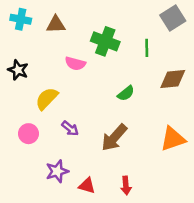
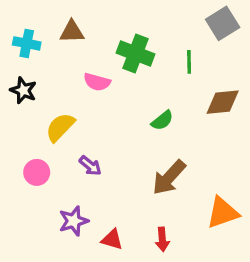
cyan cross: (21, 19) -> (27, 43), moved
brown arrow: (114, 138) -> (169, 177), moved
orange triangle: (173, 139) -> (223, 213), moved

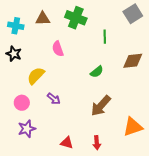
green cross: (136, 54) -> (76, 18), moved
green line: (189, 62) -> (105, 37), moved
pink semicircle: (97, 82) -> (58, 49), turned 56
purple star: (74, 221) -> (27, 129), moved

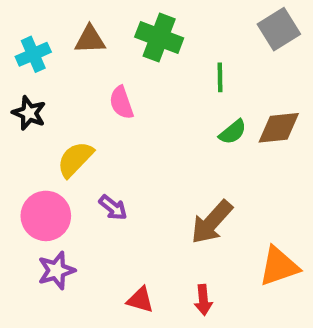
cyan cross: (16, 26) -> (33, 54), turned -35
green semicircle: (97, 72) -> (233, 132), moved
pink circle: (22, 103) -> (46, 216), size x1.5

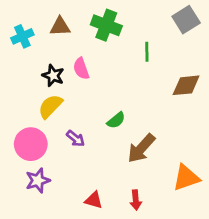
black star: (29, 113) -> (53, 76), moved
green semicircle: (233, 132) -> (116, 120), moved

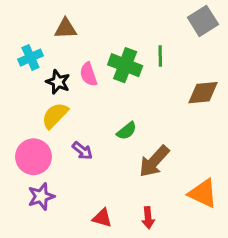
green cross: (106, 25) -> (125, 65), moved
cyan cross: (22, 36) -> (30, 58), moved
orange triangle: (186, 178) -> (203, 193), turned 44

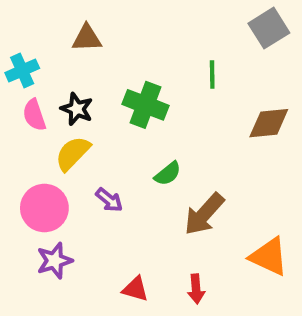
cyan cross: (30, 58) -> (22, 71), moved
green cross: (125, 65) -> (145, 105), moved
pink semicircle: (88, 74) -> (34, 115), moved

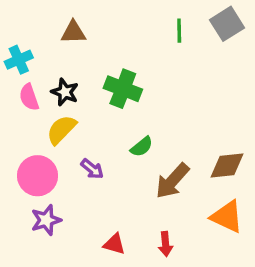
green line: (212, 75) -> (179, 31), moved
brown diamond: (269, 123) -> (227, 165), moved

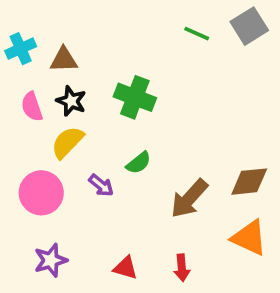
green line: (179, 31) -> (197, 34), turned -65
brown triangle: (73, 32) -> (64, 60), moved
cyan cross: (19, 60) -> (21, 49), moved
green semicircle: (142, 147) -> (139, 163), moved
purple star: (46, 220) -> (51, 260), moved

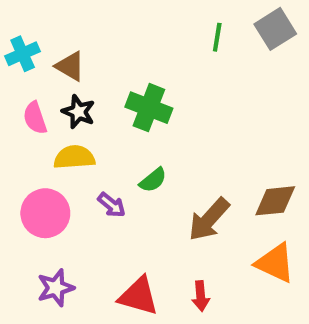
green line: (197, 34) -> (217, 37), turned 75
brown triangle: (64, 60) -> (70, 66), turned 32
yellow semicircle: (67, 142) -> (74, 157), turned 42
red triangle: (126, 268) -> (139, 296), size x1.5

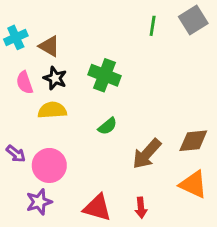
purple arrow: (112, 205) -> (16, 154), moved
pink circle: (45, 213) -> (49, 165), moved

